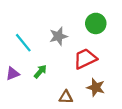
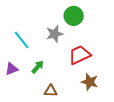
green circle: (96, 23) -> (74, 16), moved
brown triangle: (66, 97) -> (51, 91), moved

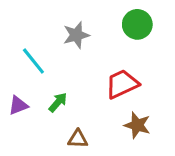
green circle: (74, 16) -> (137, 24), moved
gray star: (55, 34) -> (76, 35), moved

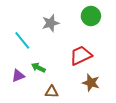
green arrow: (58, 102) -> (38, 68), turned -104
purple triangle: (18, 105) -> (18, 76), moved

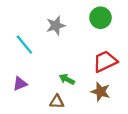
red trapezoid: (81, 55) -> (105, 61), moved
green arrow: (38, 68) -> (67, 79), moved

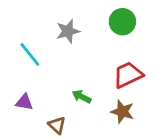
purple triangle: (20, 84) -> (24, 102), turned 32
brown triangle: (57, 102) -> (57, 125), moved, turned 40

